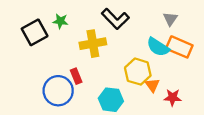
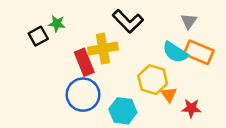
green star: (60, 21) -> (57, 24), moved
black square: (35, 32) -> (38, 36), size x0.7
red rectangle: (76, 76) -> (84, 62), moved, size x1.5
blue circle: (58, 91) -> (83, 95), moved

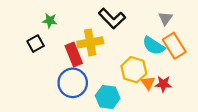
black square: (38, 36) -> (36, 44), moved
orange rectangle: (199, 52) -> (174, 46), turned 35
red star: (191, 108) -> (163, 84), moved

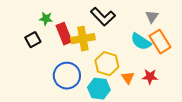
red rectangle: (74, 54) -> (64, 34), moved
yellow hexagon: (134, 70) -> (107, 64), moved
orange triangle: (148, 83) -> (128, 78), moved

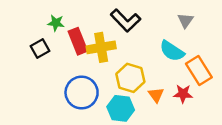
orange rectangle: (160, 42) -> (199, 71), moved

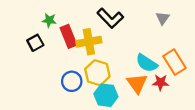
cyan semicircle: (172, 51) -> (147, 63), moved
yellow hexagon: (130, 78) -> (97, 73), moved
blue circle: (82, 93) -> (72, 81), size x0.7
orange triangle: (156, 95) -> (137, 83), size x1.5

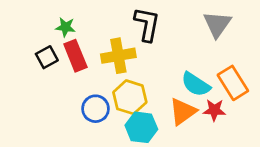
black L-shape: (110, 18) -> (147, 24), turned -125
gray triangle: (163, 18) -> (217, 24), size x1.5
red rectangle: (69, 36) -> (75, 56), moved
orange triangle: (137, 83) -> (183, 112), turned 30

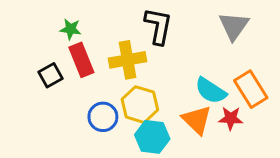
black square: (47, 57) -> (51, 75), moved
orange triangle: (183, 112) -> (197, 120), turned -40

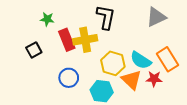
gray triangle: (234, 26) -> (156, 17), turned 30
red rectangle: (81, 60) -> (67, 40), moved
yellow hexagon: (140, 105) -> (113, 63), moved

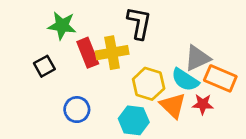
gray triangle: (156, 17) -> (197, 58), moved
green star: (47, 19) -> (62, 26), size x1.5
orange rectangle: (167, 59) -> (220, 78), turned -35
blue circle: (69, 78) -> (77, 110), moved

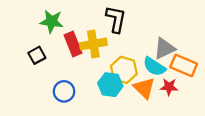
cyan hexagon: (134, 120) -> (110, 85), moved

